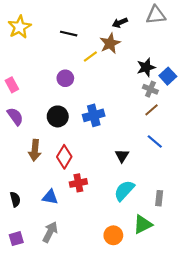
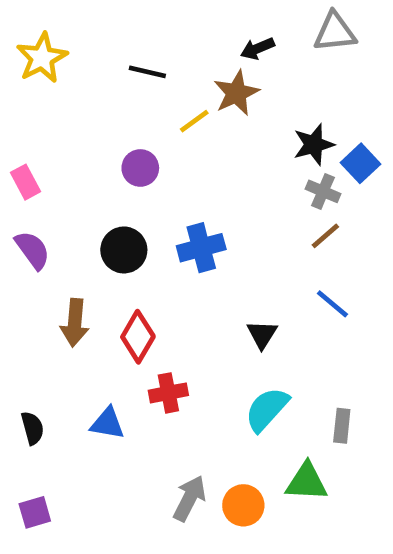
green triangle: (143, 224) -> (307, 482), turned 30
gray arrow: (50, 232) -> (189, 498), moved

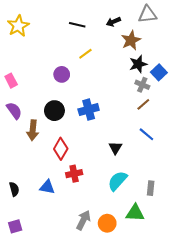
black line: (147, 72) -> (77, 25), moved
brown star: (236, 93) -> (131, 40), moved
brown arrow: (75, 323) -> (33, 130), moved

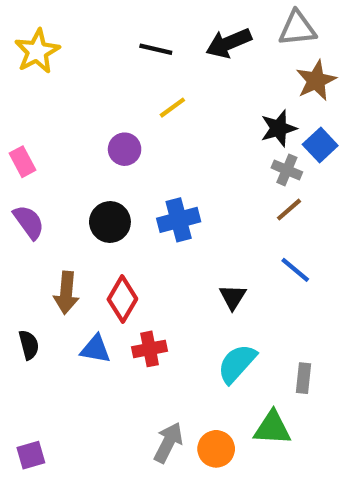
black arrow: (113, 22) -> (229, 43), size x1.5
brown star: (131, 40) -> (316, 80), moved
brown arrow: (33, 130) -> (66, 293), moved
blue triangle: (47, 187) -> (95, 349), moved
black semicircle: (14, 189) -> (29, 345), moved

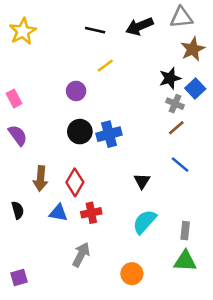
black circle: (110, 222) -> (80, 132), moved
green triangle: (272, 428) -> (185, 261), moved
gray arrow: (168, 443) -> (81, 255), moved

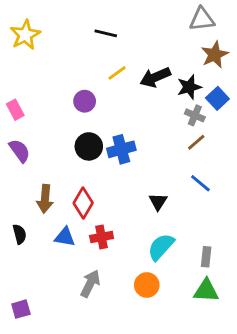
black arrow: (139, 26) -> (155, 77), moved
orange circle: (132, 274) -> (147, 285), moved

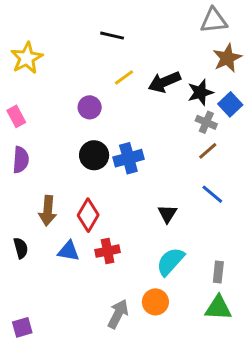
yellow star: (25, 35) -> (27, 58), moved
purple semicircle: (20, 151) -> (21, 160), turned 40
gray arrow: (90, 284) -> (118, 314), moved

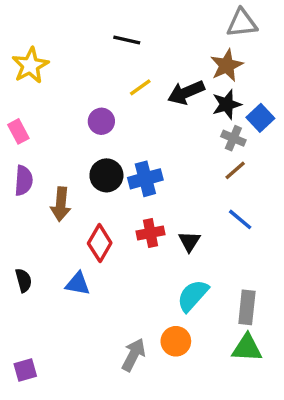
brown star: (227, 58) -> (227, 65), moved
brown arrow: (48, 211) -> (61, 204), moved
red cross: (108, 251) -> (150, 233), moved
gray rectangle: (218, 272) -> (247, 307), size x1.4

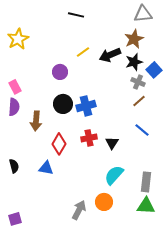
black line: (127, 40) -> (76, 15), moved
pink rectangle: (18, 131) -> (15, 87), moved

